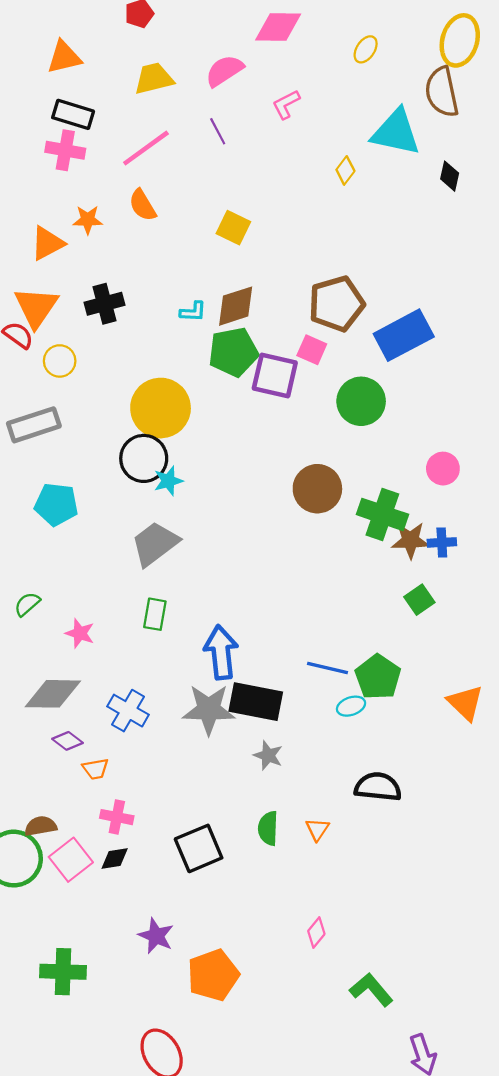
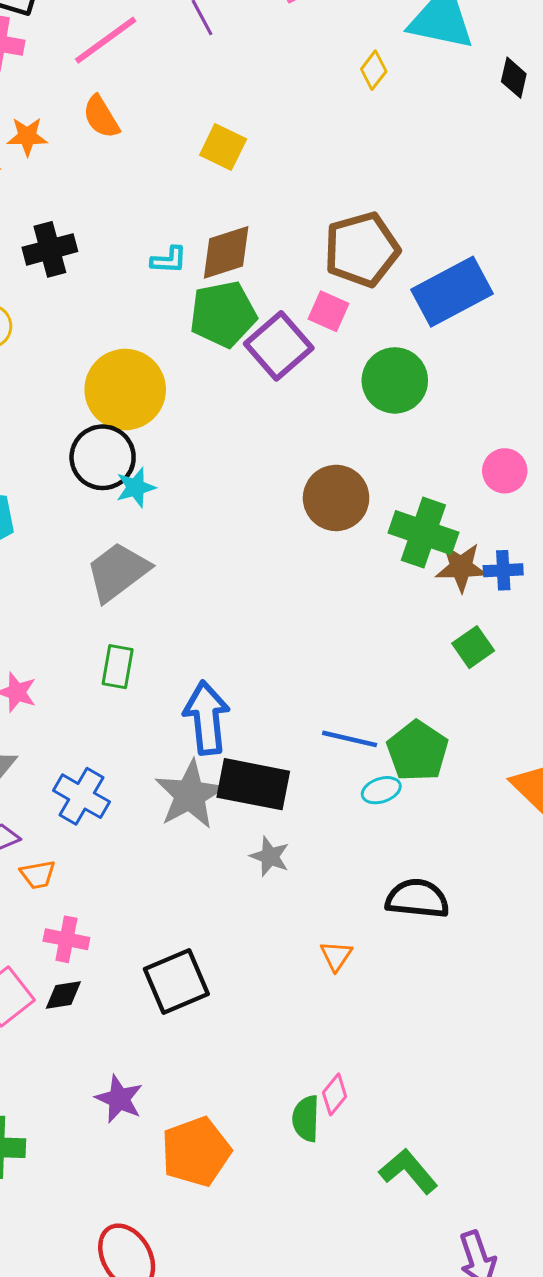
purple square: (275, 376) -> (279, 346), turned 36
gray star: (209, 709) -> (190, 795), turned -30
green semicircle: (268, 828) -> (306, 1119), moved

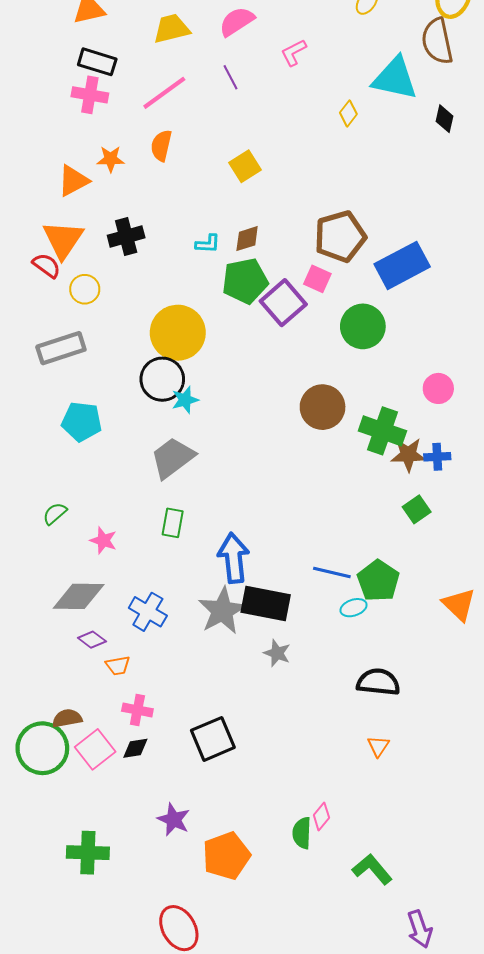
orange semicircle: (101, 117) -> (161, 146), turned 44
yellow square: (223, 147) -> (245, 166), turned 32
brown diamond: (226, 252) -> (247, 239), size x0.7
orange triangle: (336, 956) -> (378, 746), moved

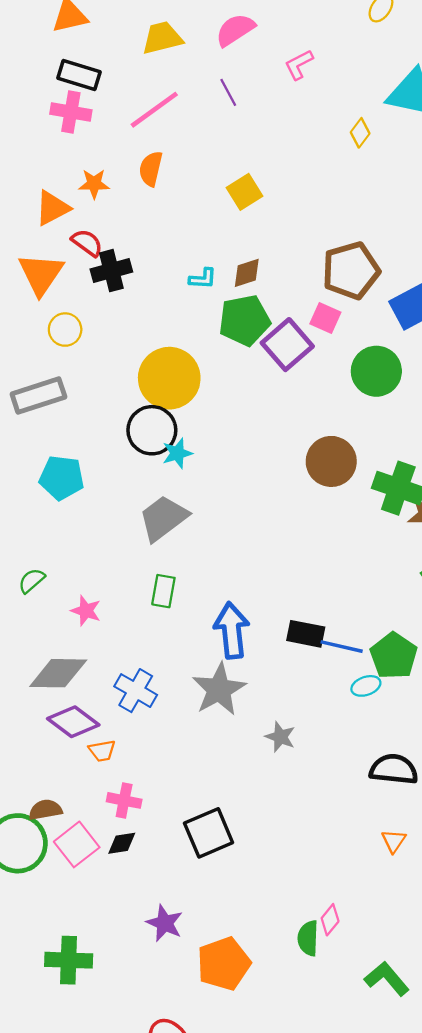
red semicircle: (46, 265) -> (87, 243), moved
black rectangle: (266, 604) -> (306, 634), moved, size x0.7
purple diamond: (92, 640) -> (73, 722), size x1.6

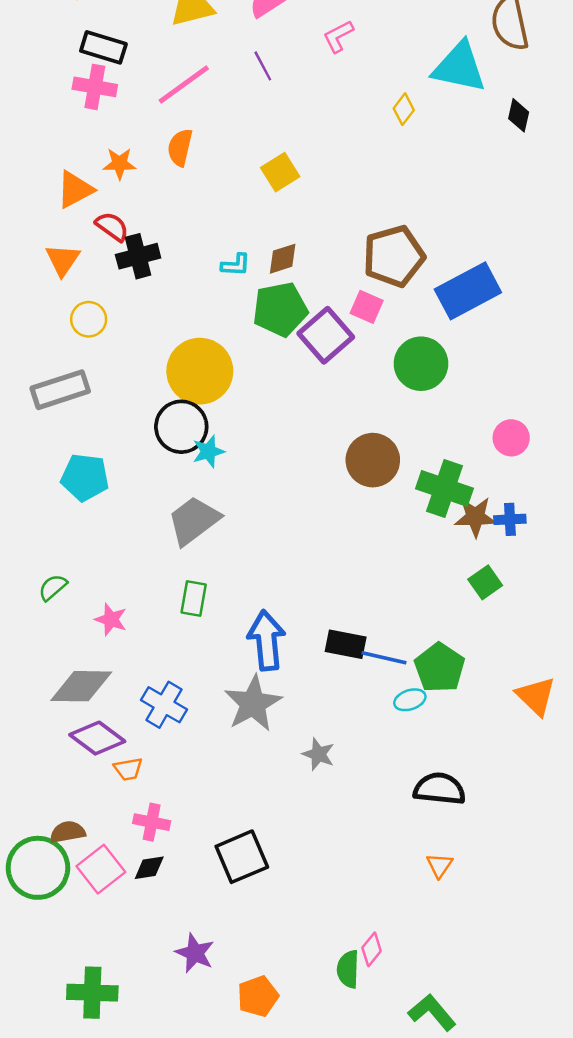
orange triangle: (41, 274) -> (63, 260), size x0.7
orange pentagon: (224, 964) -> (258, 996), size x0.7

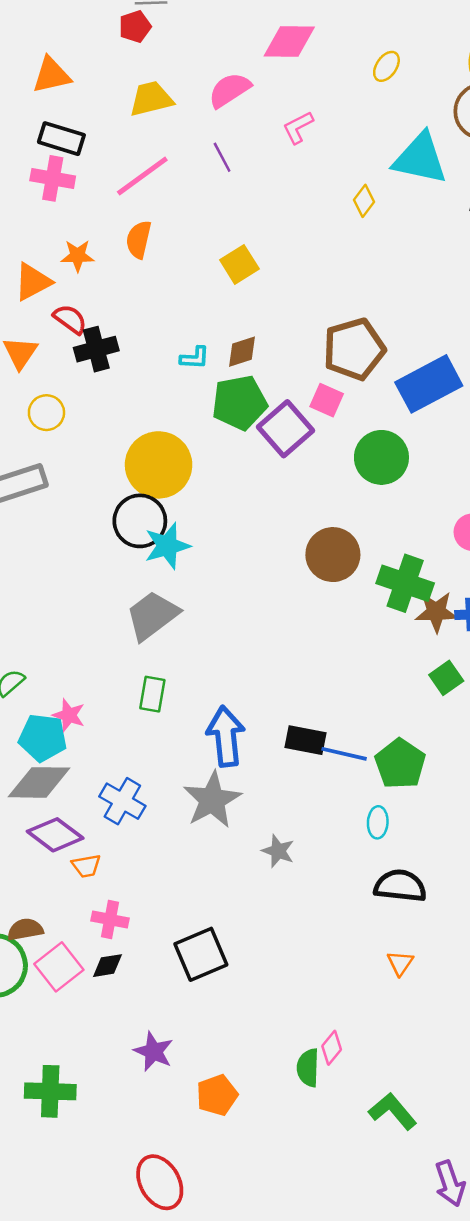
cyan star: (208, 451) -> (167, 546), size x1.4
cyan pentagon: (85, 477) -> (43, 738), moved
cyan ellipse: (410, 700) -> (378, 822), moved, turned -68

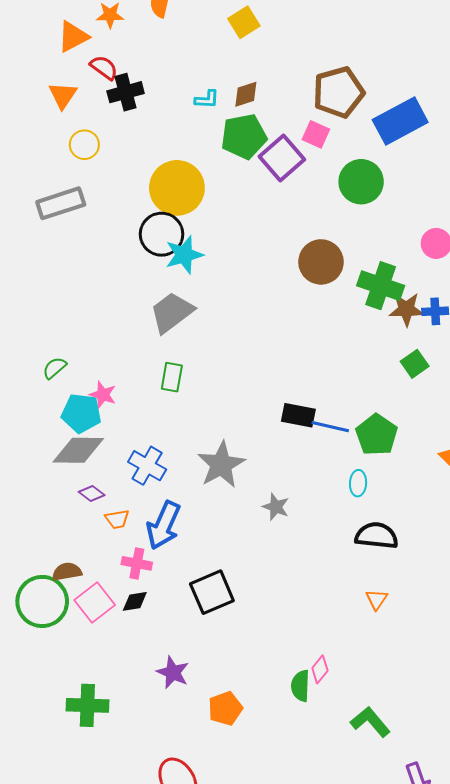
blue arrow: (226, 736) -> (164, 525), moved, turned -150
purple diamond: (55, 835) -> (92, 493), size x0.6

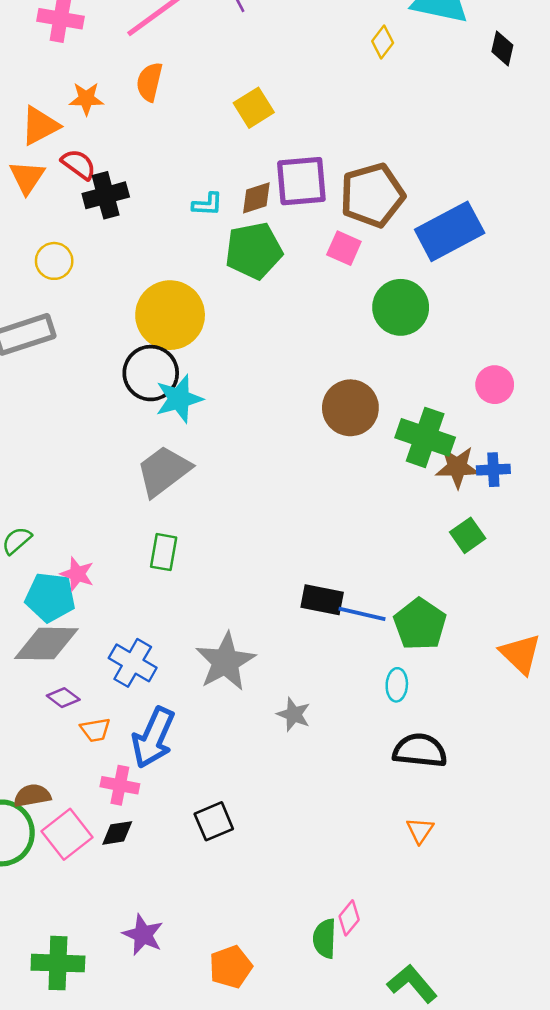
orange triangle: (63, 95) -> (27, 177), moved
purple square: (282, 158) -> (301, 181), moved, turned 36
black square: (212, 592) -> (214, 821), size x0.7
purple star: (173, 672) -> (143, 935), moved

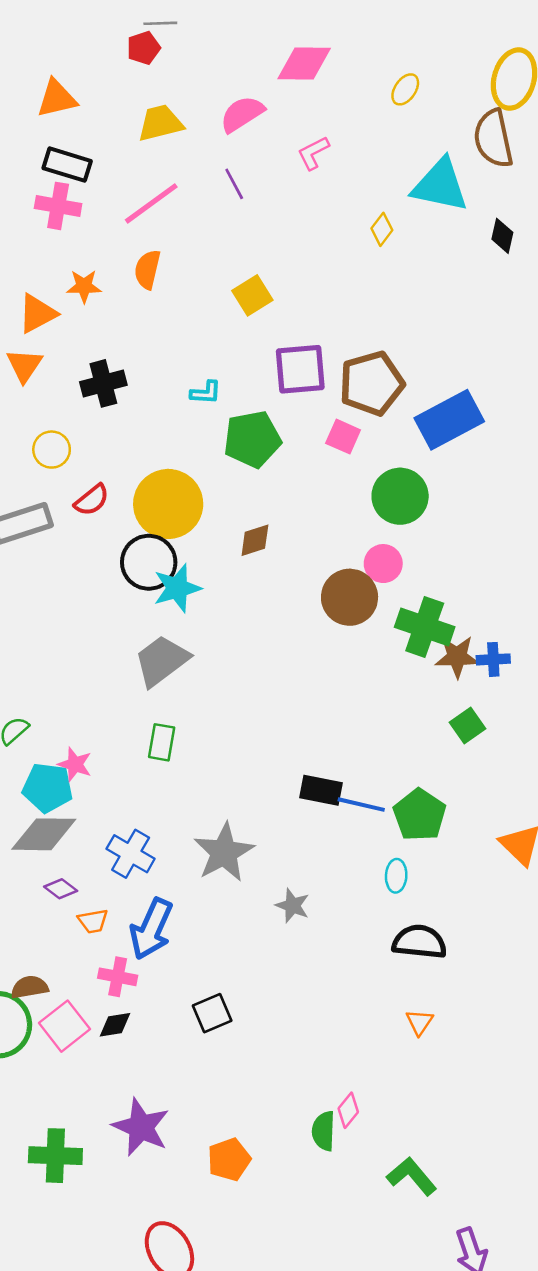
red semicircle: (79, 164) -> (92, 500), moved, turned 105
brown diamond: (256, 198) -> (255, 540), moved
pink circle: (495, 385) -> (383, 564), moved
purple star: (143, 935) -> (141, 1127), size x1.4

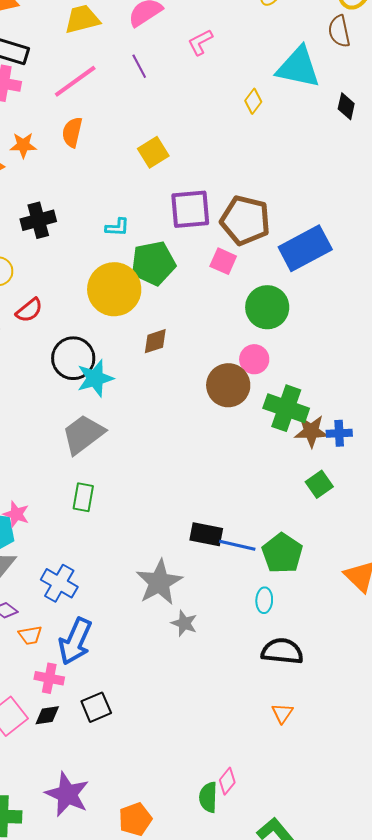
brown semicircle: (493, 139) -> (339, 31), size x0.7
brown pentagon: (372, 383) -> (245, 220), turned 30
yellow circle: (168, 504) -> (114, 289), moved
gray star: (224, 852) -> (159, 582), moved
black square: (212, 1013) -> (96, 707), moved

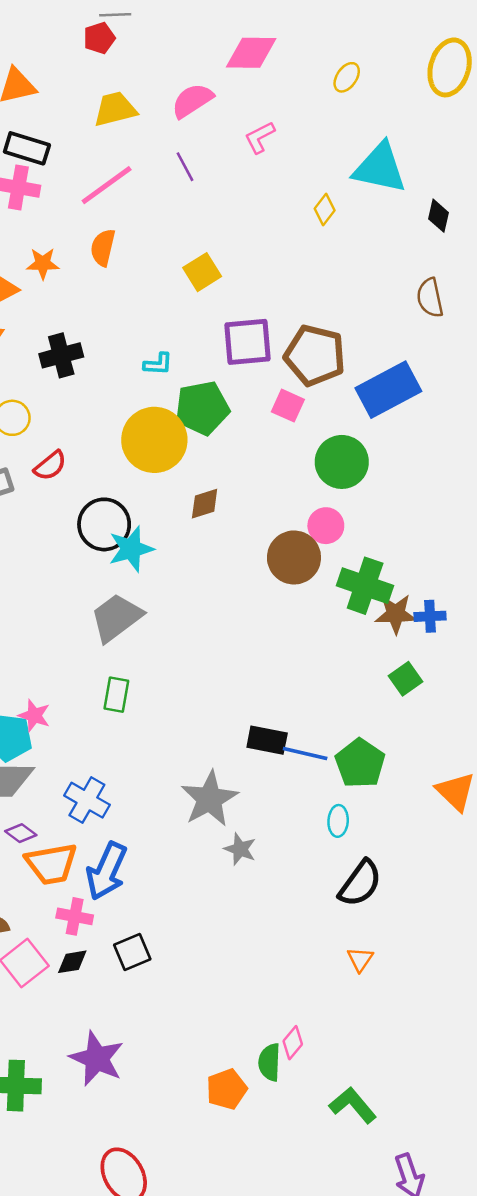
brown semicircle: (339, 31) -> (430, 298), moved
orange trapezoid: (30, 635) -> (51, 864), size x1.8
black semicircle: (282, 651) -> (360, 883), turned 120
orange pentagon: (135, 819) -> (227, 1089), moved

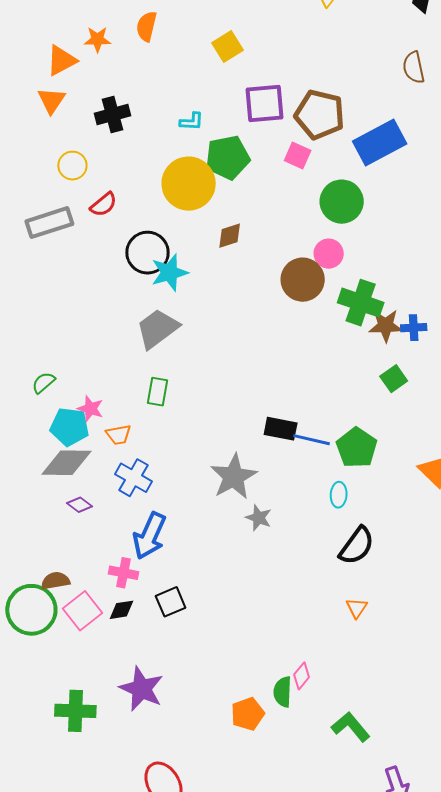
orange trapezoid: (51, 864) -> (118, 435), moved, size x0.6

